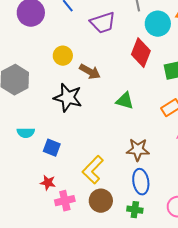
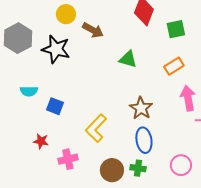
black star: (68, 98) -> (56, 49), moved
brown star: (138, 150) -> (141, 108), turned 30
red star: (48, 183) -> (41, 141), moved
brown circle: (101, 201) -> (112, 170), moved

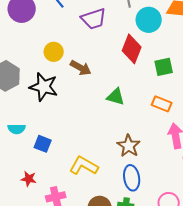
orange rectangle: (174, 66) -> (162, 104), turned 54
yellow L-shape: (96, 128) -> (84, 166), turned 76

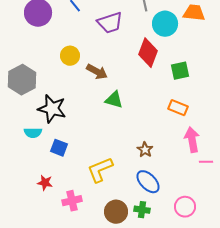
black star: (44, 87) -> (52, 109), moved
green triangle: (116, 97) -> (114, 100), moved
brown star: (129, 146) -> (145, 150), size x0.7
yellow L-shape: (84, 166) -> (100, 170), turned -52
blue ellipse: (132, 178) -> (148, 182), turned -35

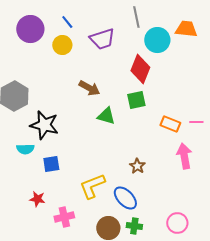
yellow circle: (70, 56) -> (62, 45), moved
green square: (180, 71) -> (136, 100), moved
blue square: (59, 148) -> (51, 164), turned -30
pink line: (206, 162) -> (196, 122), moved
blue ellipse: (148, 182) -> (125, 198), moved

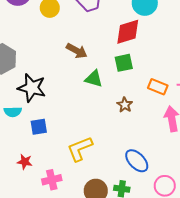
red diamond: (140, 69) -> (128, 32), turned 52
brown star: (137, 166) -> (125, 105), moved
blue ellipse: (125, 198) -> (137, 161), moved

